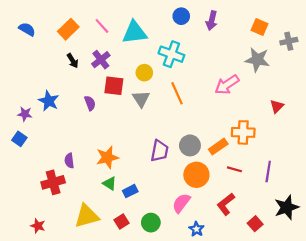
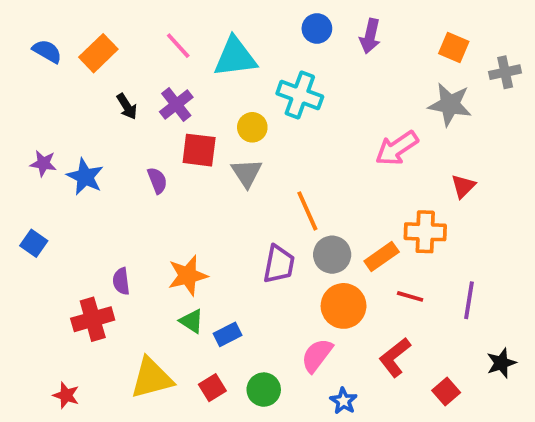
orange rectangle: (68, 29) -> (98, 53), moved
orange line: (177, 93) -> (307, 211), moved
red triangle: (277, 106) -> (463, 186), moved
purple star: (25, 114) -> (43, 163), moved
black star: (287, 207) -> (501, 363), size x0.7

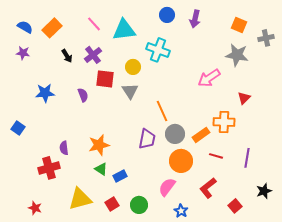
purple star: (43, 163) -> (23, 53), moved
blue star: (85, 177) -> (45, 93), turned -30

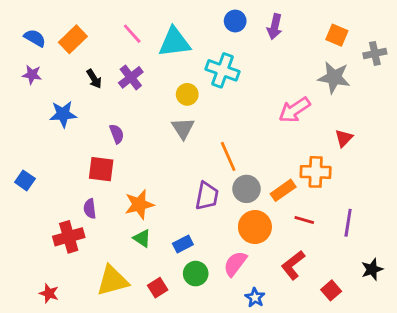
red square: (105, 79) -> (101, 169), moved
blue star: (45, 93) -> (63, 114), moved
blue rectangle: (120, 176) -> (183, 244), moved
green circle: (139, 205) -> (196, 274), moved

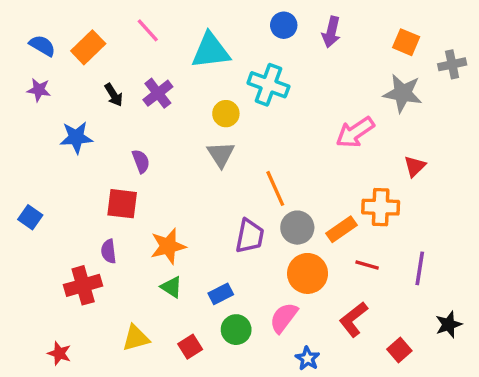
pink line: (132, 34) -> (148, 30), moved
yellow triangle: (112, 281) -> (136, 338), size x0.7

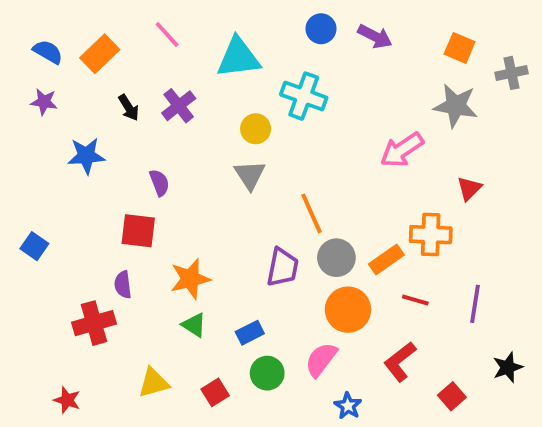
purple arrow: (331, 32) -> (375, 36), turned -76

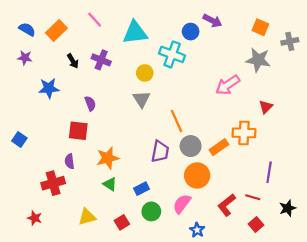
blue circle: (321, 29) -> (191, 32), moved
purple cross: (179, 106) -> (101, 60), turned -30
red line: (415, 300) -> (253, 197), moved
red star: (67, 400) -> (35, 218), moved

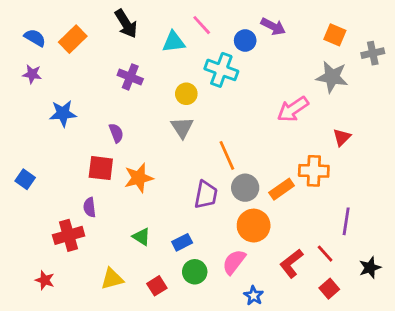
pink line: (95, 20) -> (202, 25), moved
cyan triangle: (135, 33) -> (174, 42), size x0.7
black arrow: (73, 61) -> (126, 24), moved, size x1.5
orange star: (108, 158) -> (139, 178), moved
red line: (253, 197) -> (325, 254), turned 32

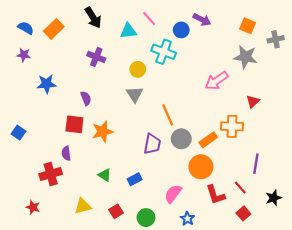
orange circle: (254, 226) -> (201, 167), moved
red L-shape: (291, 263) -> (215, 195), turned -70
green circle: (195, 272) -> (146, 218), moved

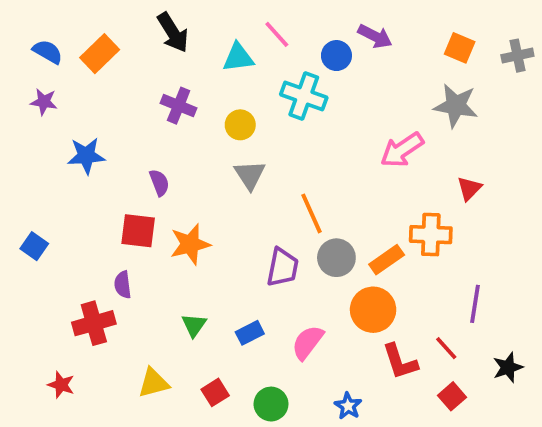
gray cross: (276, 39) -> (517, 56), moved
yellow circle: (138, 69) -> (240, 125), moved
green triangle: (105, 175) -> (194, 325), turned 32
pink semicircle: (173, 194) -> (308, 342), moved

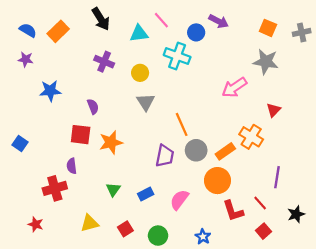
orange cross: (431, 235) -> (251, 137), turned 30

